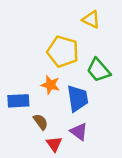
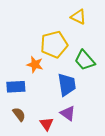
yellow pentagon: (63, 52) -> (54, 44), turned -30
orange star: (50, 85) -> (35, 65), moved
brown semicircle: (41, 122) -> (19, 114), moved

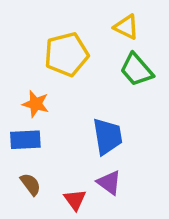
yellow pentagon: (54, 44) -> (66, 54), moved
green trapezoid: (85, 60) -> (137, 70), moved
orange star: (35, 65) -> (36, 104), moved

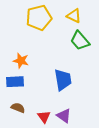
yellow pentagon: (66, 54) -> (39, 18), moved
purple triangle: (109, 183) -> (64, 116), moved
brown semicircle: (31, 184) -> (18, 108), turned -32

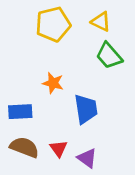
orange star: (21, 61) -> (53, 83), moved
brown semicircle: (18, 108) -> (24, 147), size x1.5
red triangle: (44, 117) -> (59, 149), moved

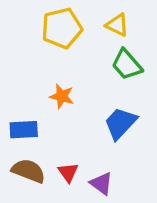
blue trapezoid: (86, 109) -> (120, 123), moved, turned -128

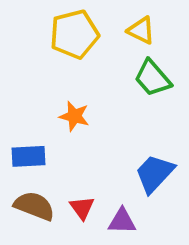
blue trapezoid: (120, 123) -> (154, 173), moved
purple triangle: (101, 183) -> (122, 221), turned -35

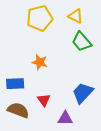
red triangle: (82, 208) -> (44, 100), moved

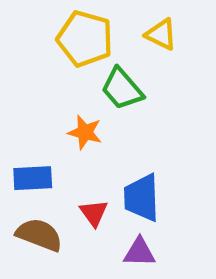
yellow pentagon: (40, 18) -> (85, 39), turned 30
green trapezoid: (82, 42) -> (122, 89), moved
blue trapezoid: (83, 93) -> (142, 198), moved, turned -45

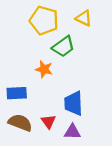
green trapezoid: (122, 89) -> (63, 47), turned -85
red triangle: (94, 213) -> (49, 122), moved

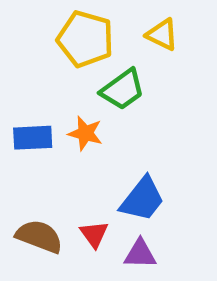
blue rectangle: (17, 93) -> (33, 138), moved
blue trapezoid: (74, 103) -> (142, 199), turned -140

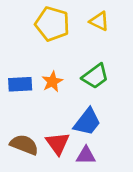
green trapezoid: (123, 89) -> (95, 76), moved
orange star: (85, 133) -> (52, 82), turned 30
red triangle: (94, 234) -> (58, 143), size x1.4

